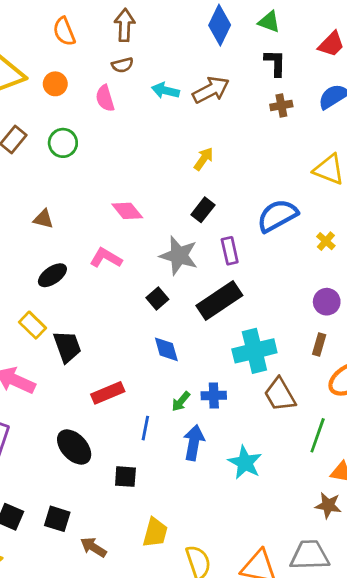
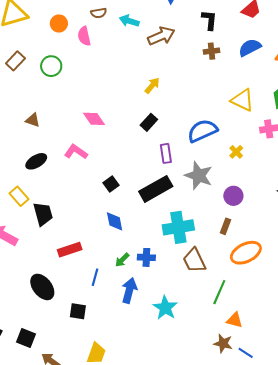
orange circle: (55, 84) -> (59, 23), moved
cyan arrow: (165, 91) -> (129, 21), moved
gray star: (179, 256) -> (199, 176), moved

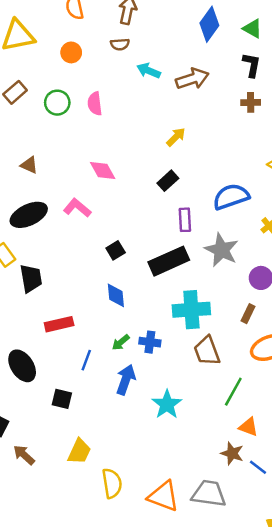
cyan arrow: (129, 21) -> (149, 71), moved
pink semicircle: (84, 36) -> (95, 104), moved
black ellipse: (36, 161) -> (29, 215), size x1.4

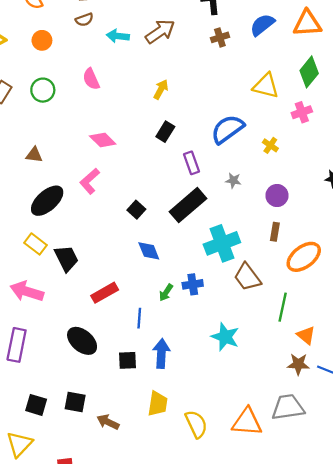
pink semicircle: (95, 104) -> (91, 79), moved
pink L-shape: (77, 208) -> (90, 181), turned -65
gray star: (221, 250) -> (233, 180), size x0.5
blue arrow: (126, 380) -> (161, 353), moved
orange triangle: (248, 427) -> (306, 335), turned 36

